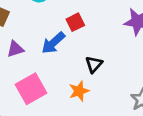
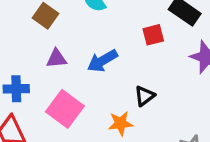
red square: (75, 22) -> (153, 35), moved
pink square: (31, 89) -> (65, 109), turned -36

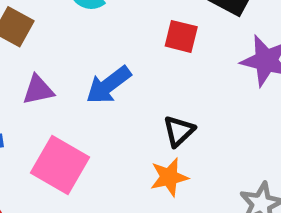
red square: (153, 35) -> (181, 36), turned 35
orange star: (121, 123) -> (169, 177), moved

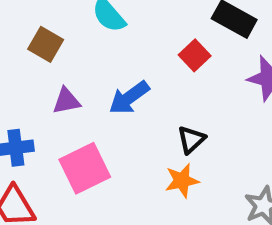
red square: (181, 36) -> (195, 55), turned 32
pink square: (60, 165) -> (85, 168), turned 33

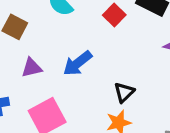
red square: (195, 55) -> (114, 15), moved

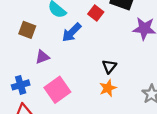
blue arrow: (77, 63) -> (72, 32), moved

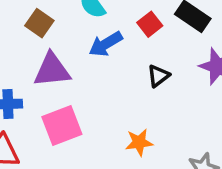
purple triangle: (42, 57) -> (52, 70), size x1.6
black triangle: (109, 66) -> (158, 76), moved

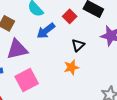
orange star: (139, 142) -> (71, 67), moved

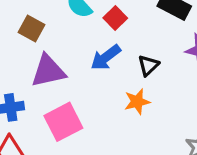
red square: (70, 16) -> (115, 18), moved
blue arrow: (46, 31) -> (106, 57), moved

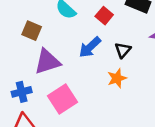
red square: (115, 18) -> (104, 16), moved

